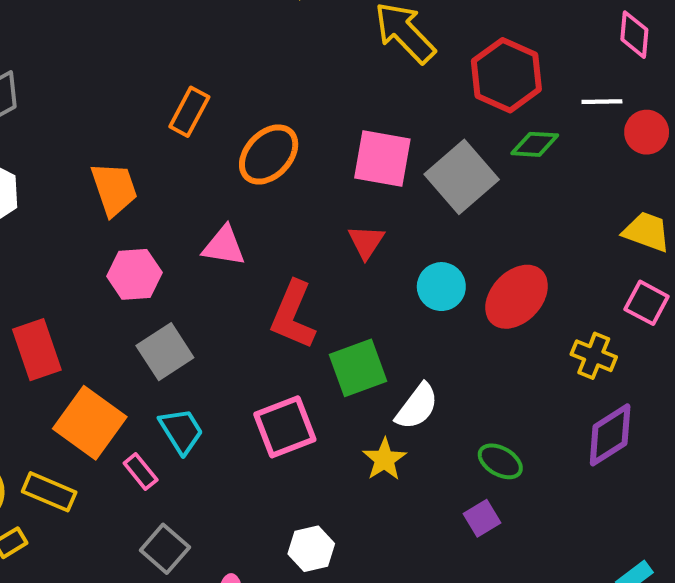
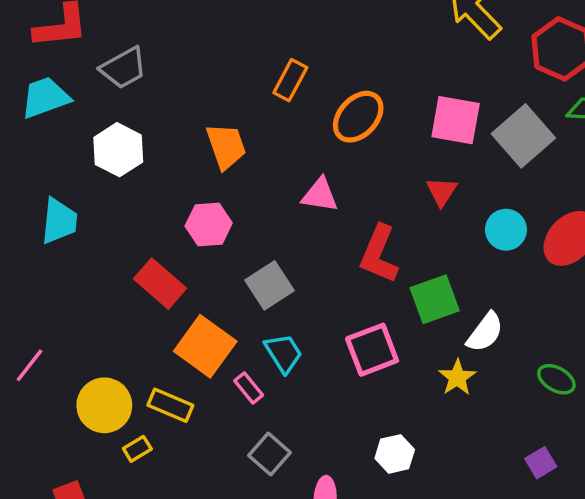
pink hexagon: (134, 274) -> (209, 224), moved
red rectangle: (37, 350) -> (160, 284), turned -30
purple square: (482, 518) -> (541, 463), moved

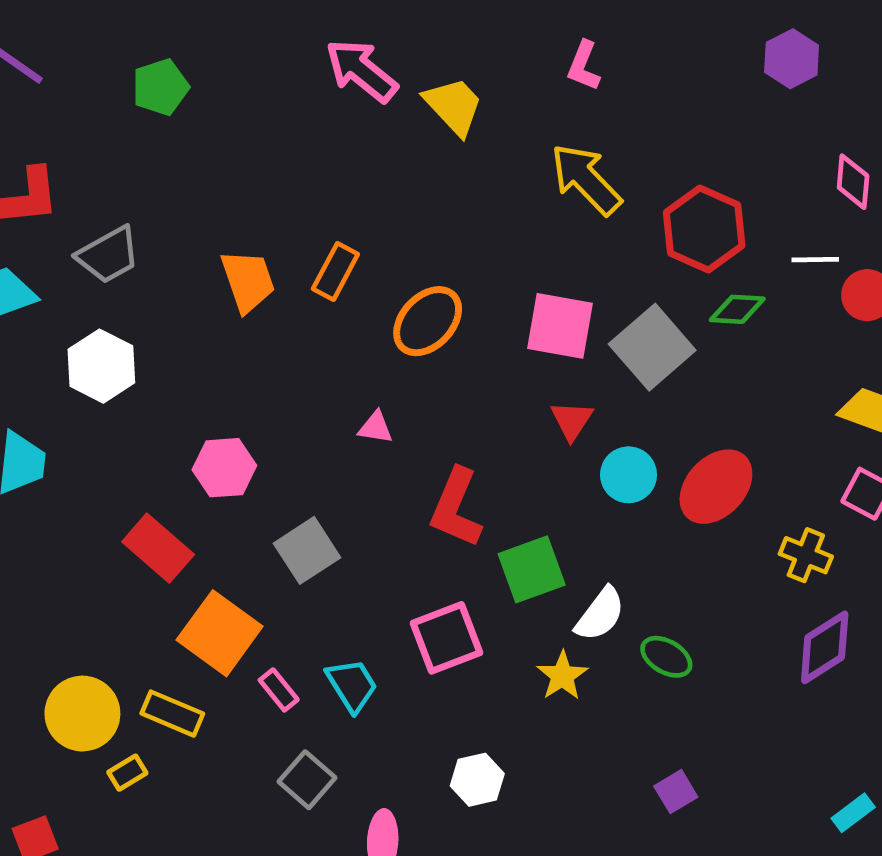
orange trapezoid: (226, 146) -> (248, 281), moved
red triangle: (442, 191) -> (572, 420), moved
pink triangle: (320, 195) -> (376, 428), size x0.7
cyan trapezoid: (283, 353) -> (352, 685), moved
green ellipse: (556, 379) -> (666, 657), moved

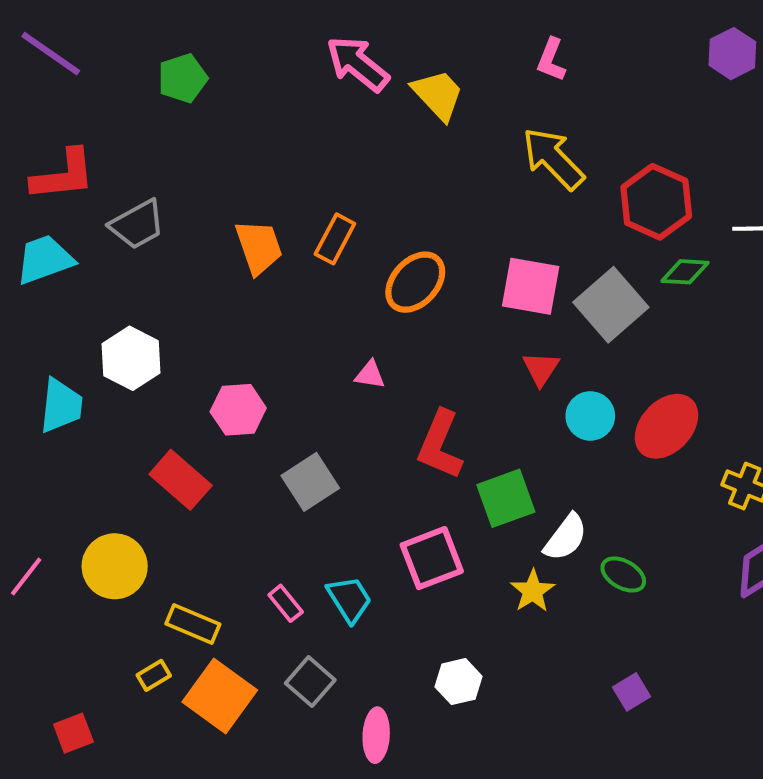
white hexagon: (101, 366) -> (131, 358), moved
orange square: (220, 633) -> (220, 696), moved
yellow circle: (82, 714) -> (115, 566), moved

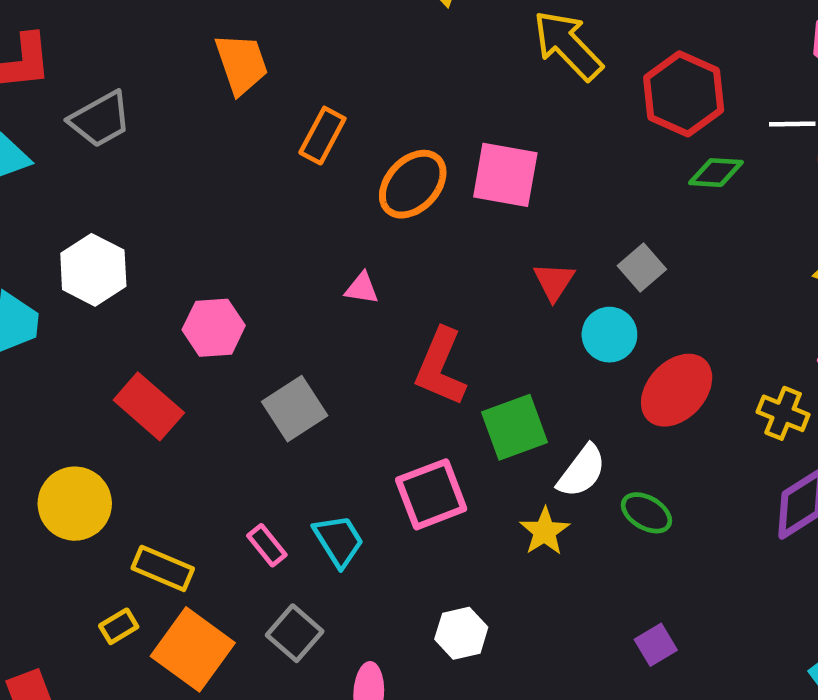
orange trapezoid: (259, 247) -> (241, 64), moved
pink square: (531, 286) -> (505, 175), moved
gray square: (611, 305) -> (642, 267), moved, size x0.6
red ellipse: (666, 426) -> (677, 390), moved

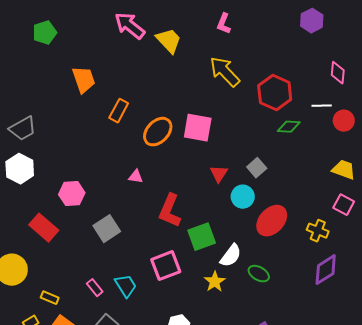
gray trapezoid: (100, 119) -> (23, 129), moved
yellow rectangle: (163, 568) -> (50, 298), size x0.7

